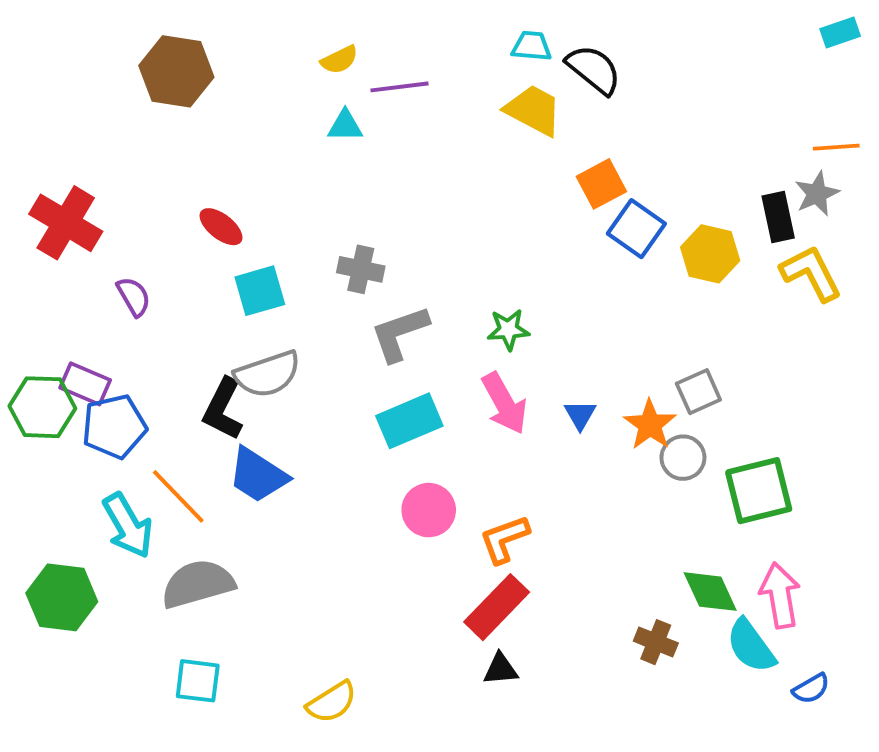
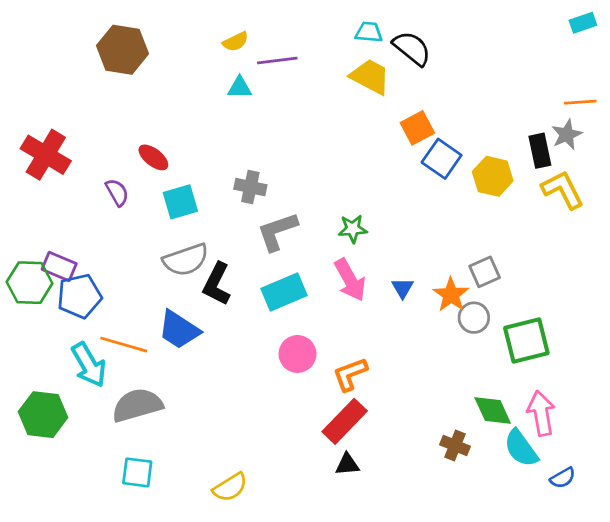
purple semicircle: (134, 297) -> (117, 192), moved
black L-shape: (223, 409) -> (217, 284), moved
orange line: (178, 496) -> (124, 345), turned -30

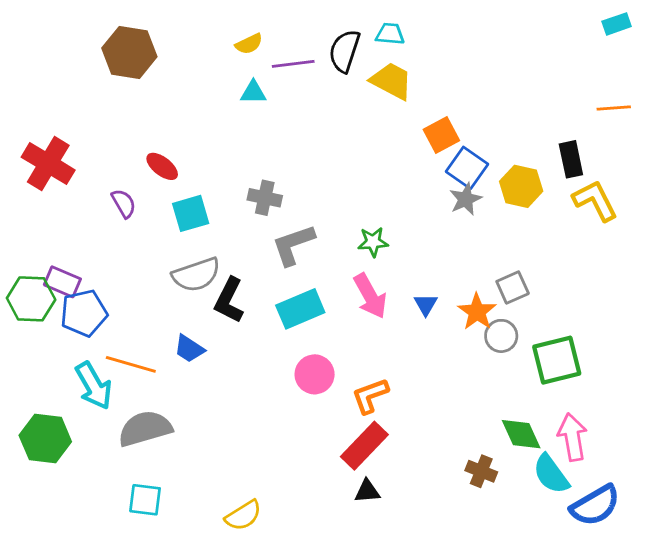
black semicircle: (412, 48) -> (344, 51), moved, turned -111
gray star: (567, 135) -> (466, 199), moved
blue trapezoid: (179, 330) -> (189, 349), size x0.7
blue semicircle: (563, 478) -> (595, 505), size x1.8

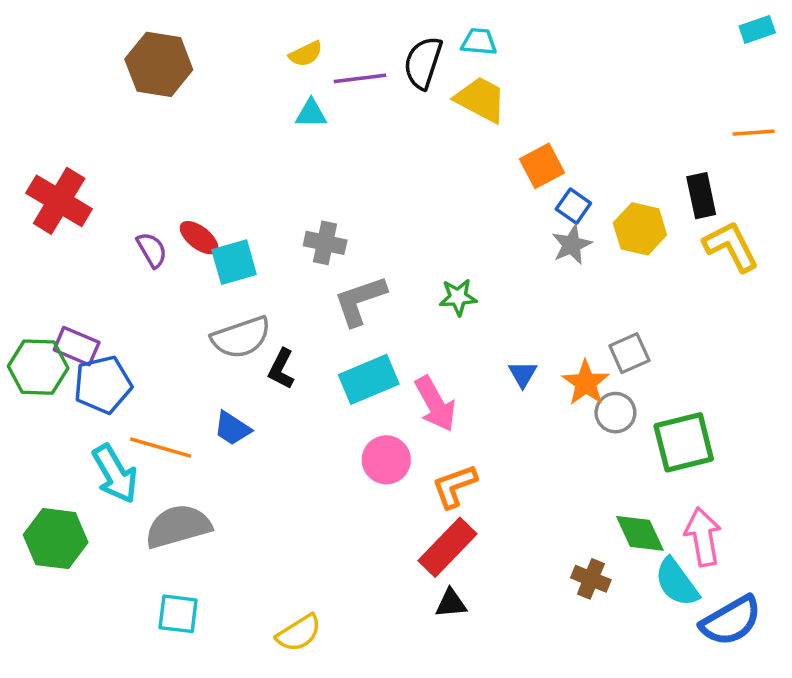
red ellipse: (162, 166) -> (199, 238), moved
blue square: (467, 168) -> (573, 206), size x0.7
pink arrow: (370, 296) -> (435, 404), moved
black L-shape: (229, 300) -> (281, 369), size x0.7

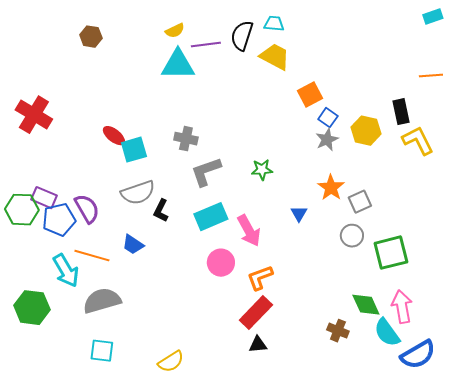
brown hexagon: (159, 64) -> (91, 37), size x0.6
cyan triangle: (311, 113) -> (178, 65), size x1.8
purple semicircle: (152, 250) -> (87, 209), moved, size x1.4
orange star: (586, 383) -> (331, 188), moved

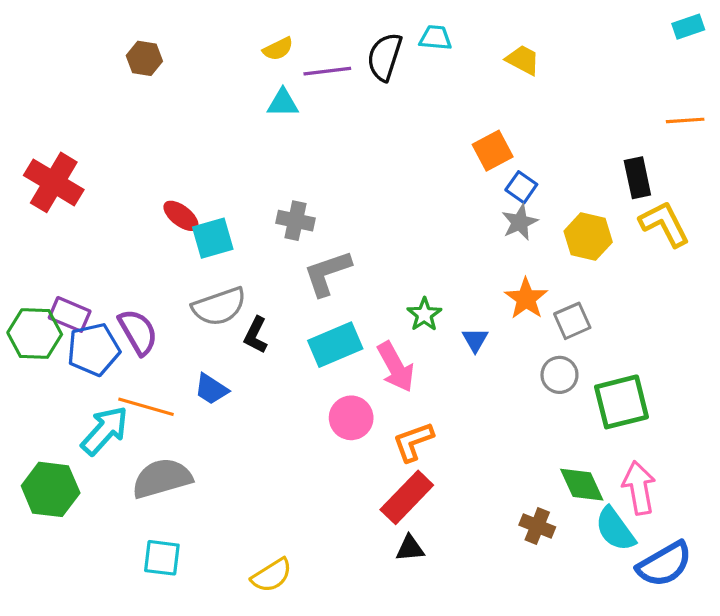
yellow trapezoid: (275, 57) -> (523, 60), moved, size x0.7
cyan triangle: (178, 65) -> (283, 103), size x0.6
yellow hexagon: (366, 131) -> (588, 237), moved
green star: (262, 170) -> (424, 314), moved, turned -30
cyan arrow: (66, 271) -> (105, 431), turned -108

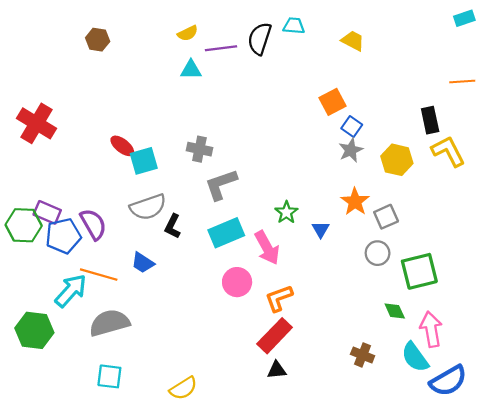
green diamond: (582, 485) -> (395, 311), moved, size x0.7

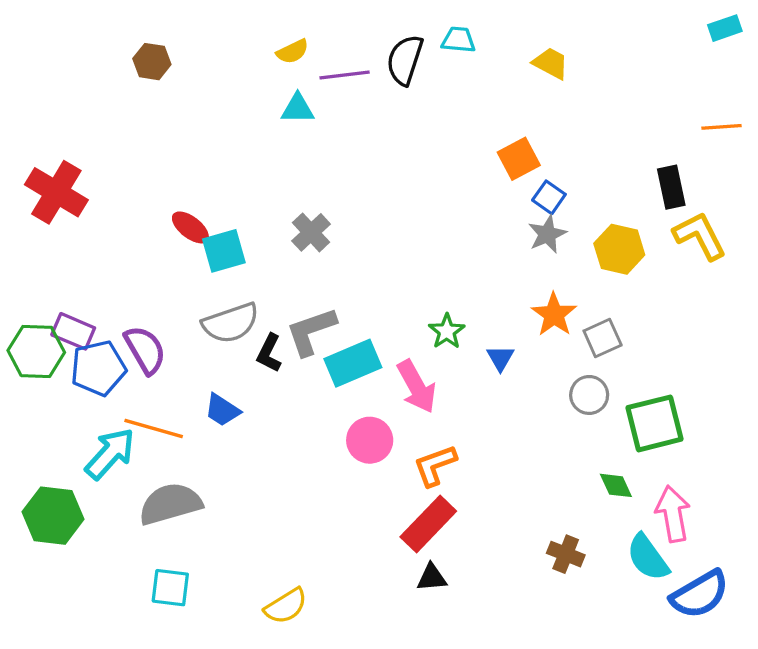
gray cross: (199, 149) -> (311, 232), turned 35
gray L-shape: (221, 184) -> (311, 331), moved

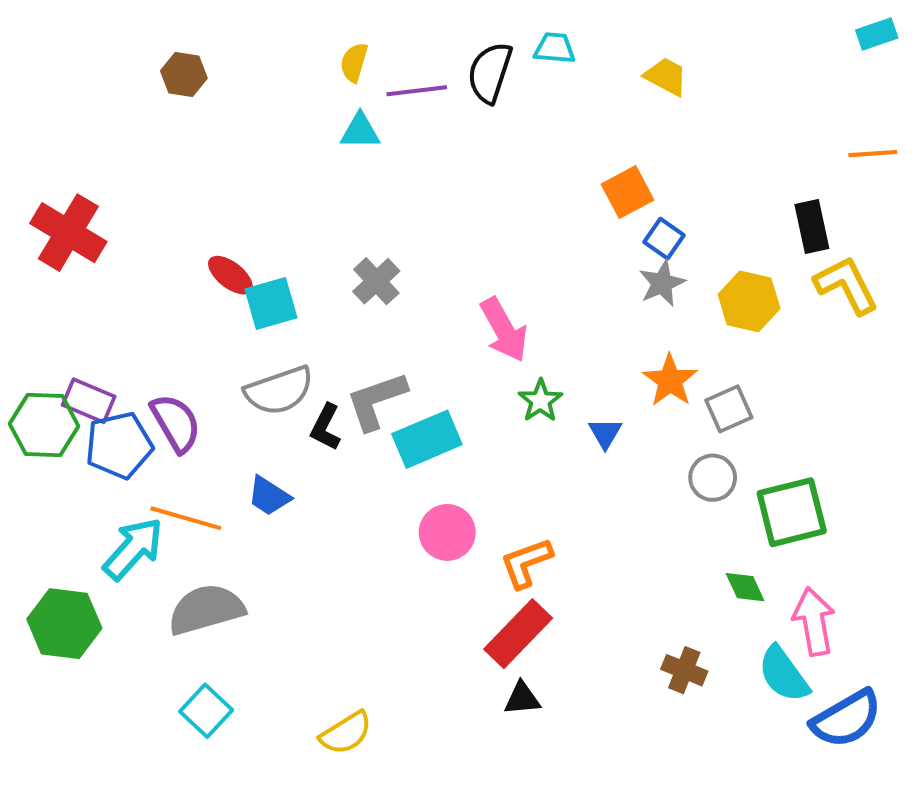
yellow semicircle: (293, 52) -> (354, 62), turned 132
pink arrow: (417, 387) -> (504, 330), moved
cyan square: (170, 588) -> (206, 711), turned 36

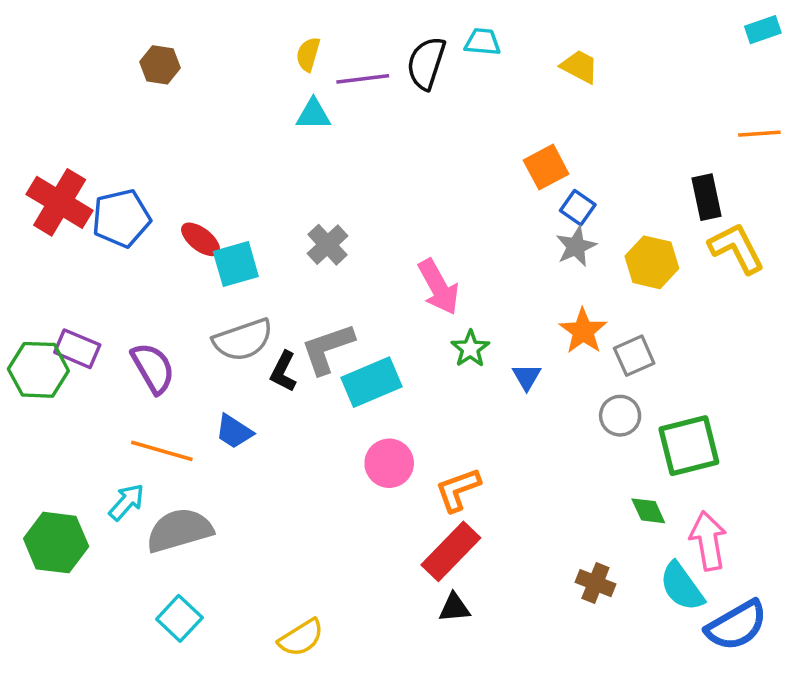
blue pentagon: (119, 445) -> (121, 218), moved
cyan arrow: (133, 549) -> (127, 502), moved, size x0.7

